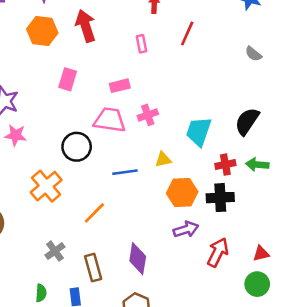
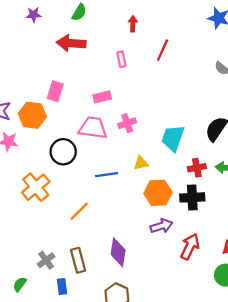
red arrow: (86, 26) -> (71, 43), turned -68
orange hexagon: (42, 31) -> (32, 115), moved
gray cross: (55, 251) -> (46, 260), moved
green semicircle: (41, 293) -> (20, 284), moved, turned -147

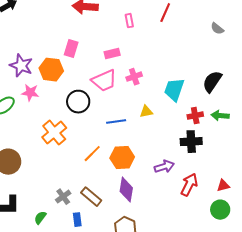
pink trapezoid: (93, 128) -> (104, 81), turned 148
orange hexagon: (158, 193) -> (122, 158), moved
brown rectangle: (78, 260) -> (91, 197), turned -35

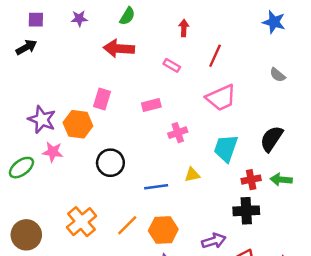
pink rectangle: (129, 21) -> (172, 65), turned -48
pink trapezoid: (104, 81) -> (221, 98), moved
orange cross: (54, 133) -> (82, 222), moved

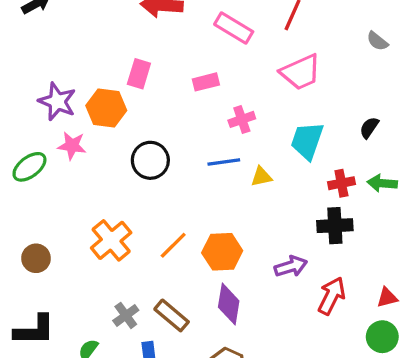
pink rectangle: (172, 65) -> (234, 28), size x1.6
black semicircle: (272, 139) -> (369, 128), size x0.6
blue line: (156, 187) -> (224, 162), moved
brown circle: (26, 235) -> (36, 258), size x0.7

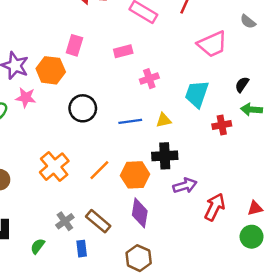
pink trapezoid: (301, 72) -> (212, 44), moved
blue line: (224, 162) -> (130, 121), moved
green arrow: (382, 183) -> (252, 109), moved
black cross: (335, 226) -> (165, 156), moved

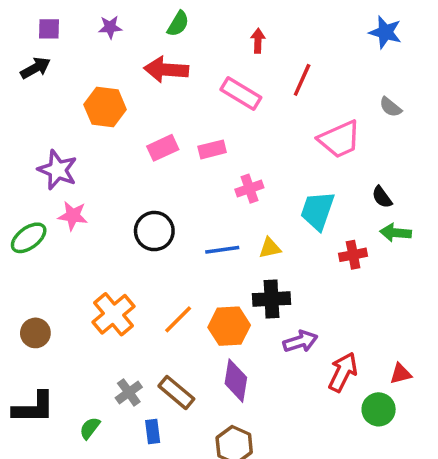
pink rectangle: (74, 45) -> (163, 148), moved, turned 48
orange hexagon: (51, 70) -> (105, 107), moved
black semicircle: (242, 85) -> (382, 197), turned -70
green circle: (252, 237) -> (379, 409), moved

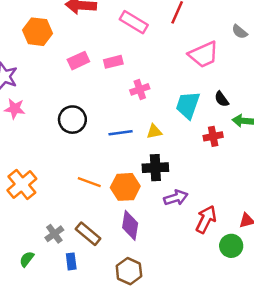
black semicircle: (382, 197) -> (222, 99), moved
orange cross: (114, 314) -> (22, 184), moved
orange line: (178, 319) -> (89, 182), turned 65

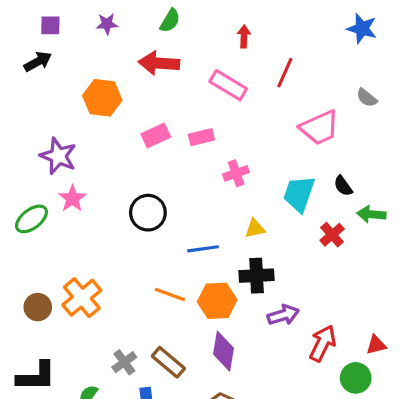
pink star: (15, 109) -> (72, 198), turned 30
blue line: (121, 133) -> (203, 249), moved
red cross: (213, 136) -> (332, 235), turned -30

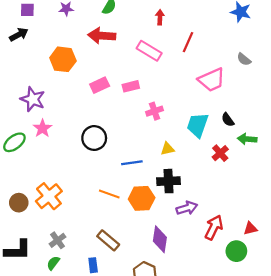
purple diamond: (223, 351) -> (160, 239), moved
gray cross: (124, 362) -> (58, 240), moved

